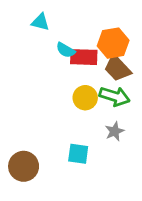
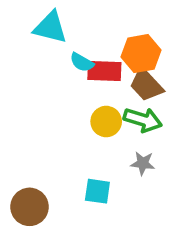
cyan triangle: (40, 22) -> (50, 27), size x1.5
gray star: (115, 131) -> (143, 163), turned 30

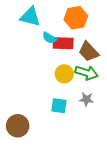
orange hexagon: (141, 54) -> (76, 18), moved
cyan square: (97, 191) -> (59, 106), moved

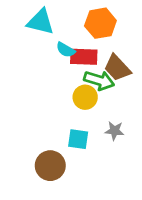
green arrow: (86, 73) -> (99, 80), moved
brown circle: (18, 126) -> (50, 166), moved

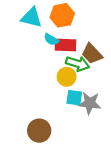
orange hexagon: (100, 23) -> (62, 15), moved
gray star: (114, 131) -> (90, 103), size x1.5
cyan square: (78, 139) -> (74, 98), moved

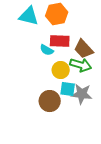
cyan semicircle: (51, 39) -> (47, 50), moved
green arrow: (78, 64) -> (81, 65), moved
brown circle: (39, 131) -> (50, 101), moved

